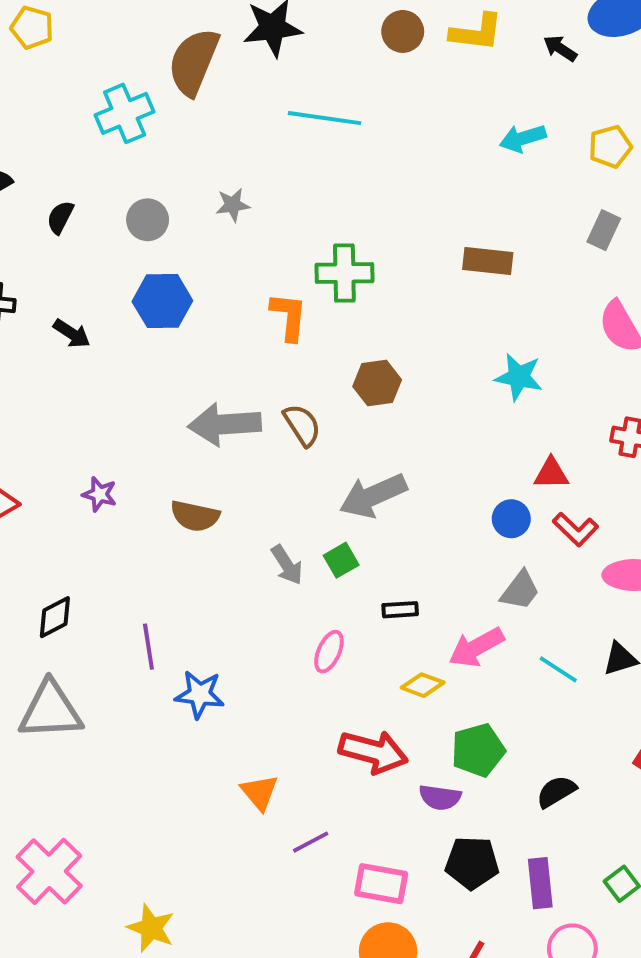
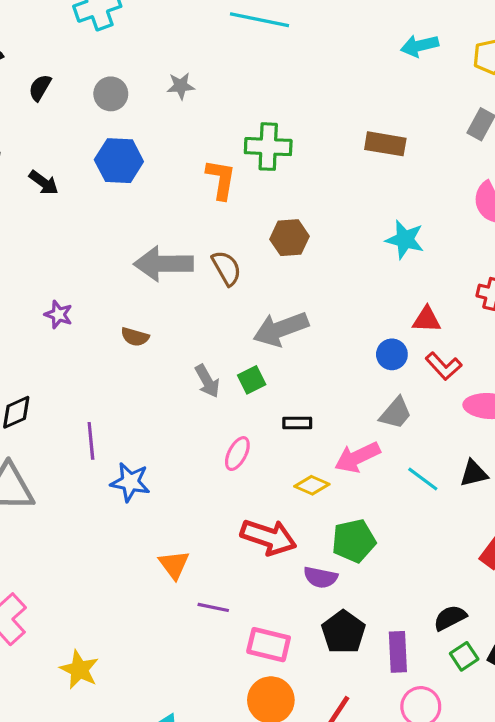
brown semicircle: (195, 516) -> (135, 337), size x0.7
black semicircle: (556, 792) -> (450, 618), moved
purple line: (311, 842) -> (213, 607), turned 36
black pentagon: (472, 863) -> (343, 632), turned 30

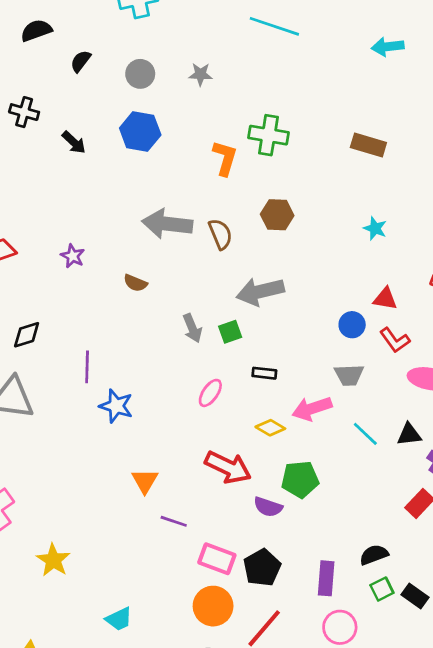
cyan arrow: (420, 46) -> (388, 47), moved
cyan star: (405, 240) -> (375, 228), size x0.7
gray trapezoid: (396, 413) -> (349, 375), turned 40
black pentagon: (343, 632) -> (262, 568), moved

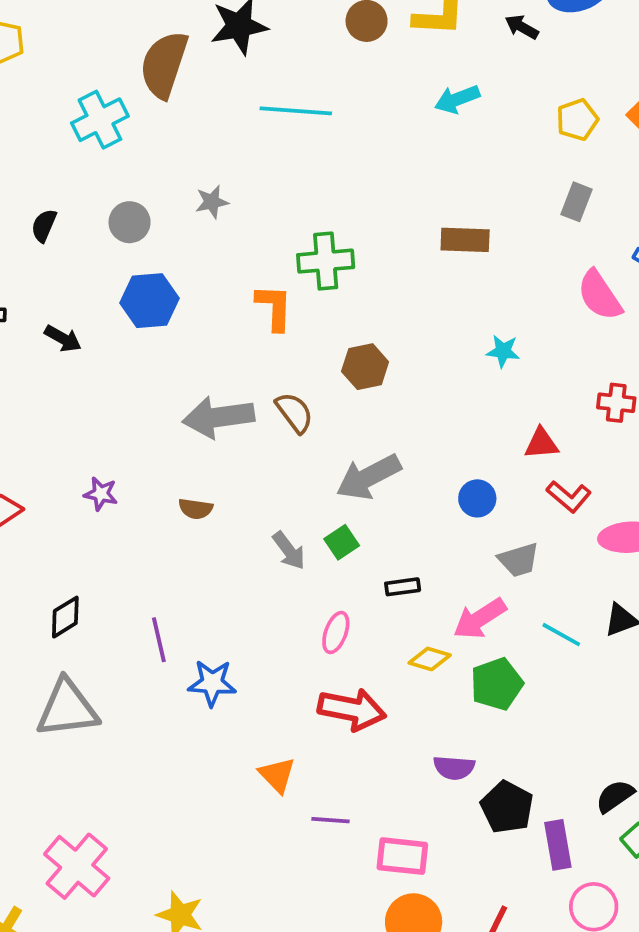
blue circle: (352, 325) -> (477, 498), moved
red arrow: (228, 467) -> (352, 709), moved
green pentagon: (300, 479) -> (497, 684), moved
black pentagon: (262, 568) -> (507, 807), moved

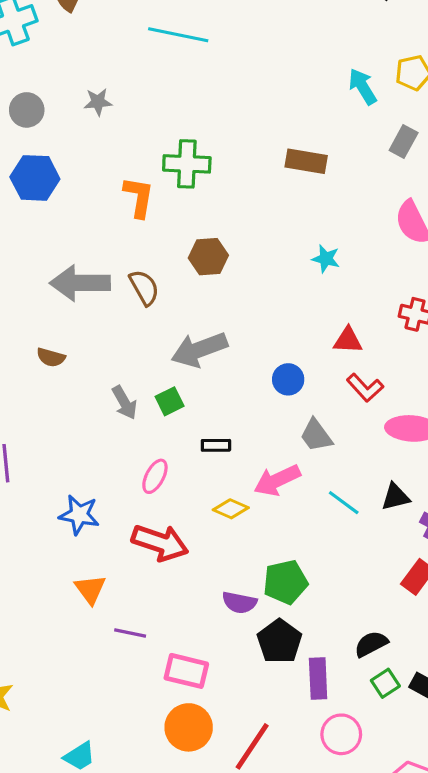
cyan arrow: (457, 99) -> (363, 87), moved, turned 72
gray trapezoid: (519, 560) -> (316, 435), turned 63
blue star: (212, 683) -> (79, 515), moved
green pentagon: (497, 684) -> (285, 582), moved

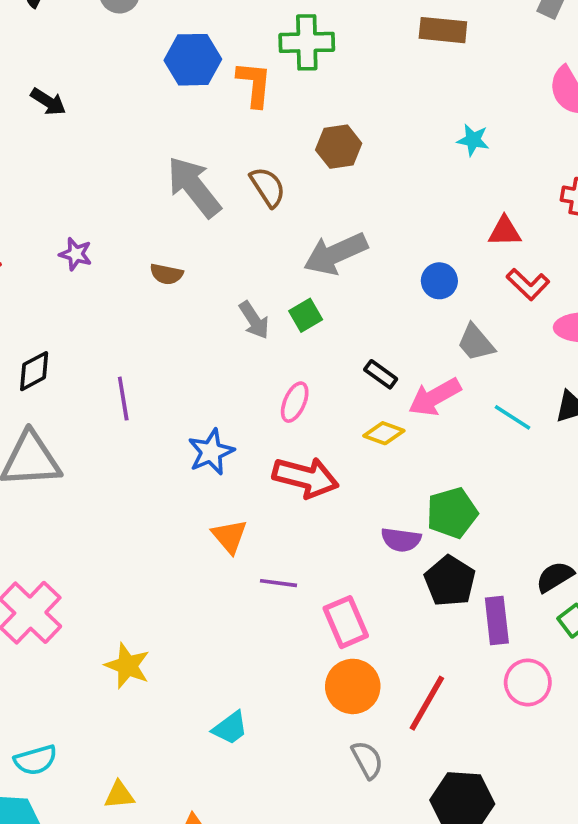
blue hexagon: (35, 178) -> (193, 60), moved
gray arrow: (80, 283) -> (194, 187), turned 56
black rectangle: (216, 445) -> (381, 374), moved, turned 40
blue star: (79, 515) -> (211, 452), turned -30
pink rectangle: (186, 671) -> (346, 622), turned 57

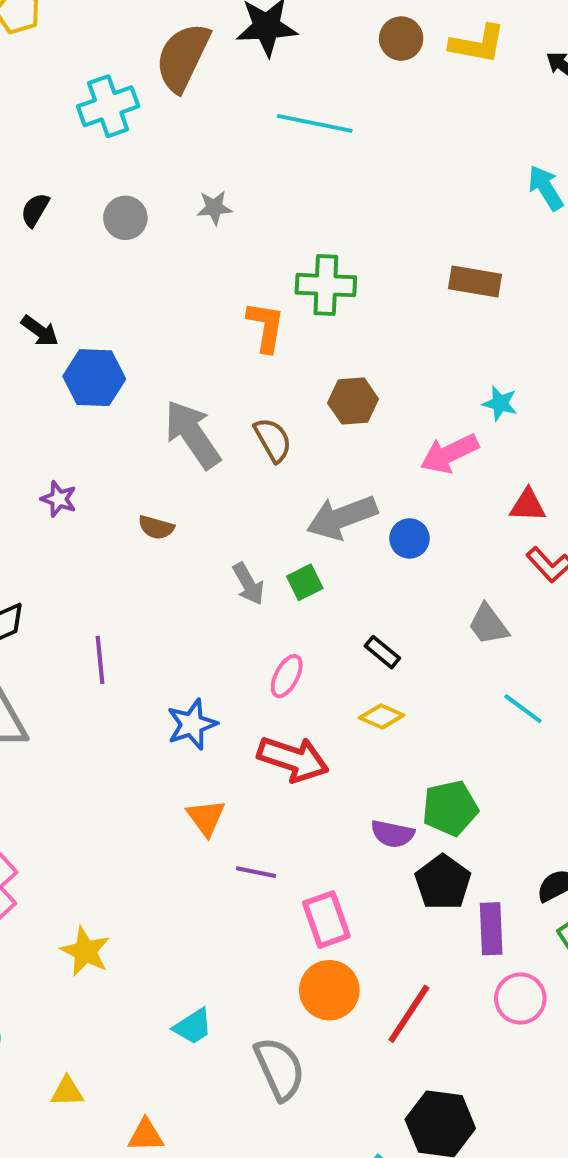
blue hexagon: (193, 60) -> (94, 378), moved
blue circle: (439, 281) -> (409, 538), moved
pink arrow: (435, 397) -> (449, 454), moved
gray semicircle: (367, 760) -> (280, 1069), moved, size x1.5

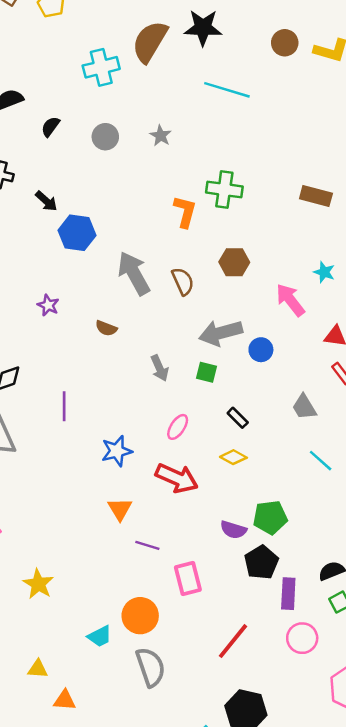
gray star: (214, 208) -> (161, 136), turned 30
pink arrow: (449, 454) -> (290, 300), turned 72
green square: (305, 582) -> (206, 372), moved, turned 35
orange circle: (329, 990) -> (140, 616), moved
yellow triangle: (67, 1092) -> (38, 669), moved

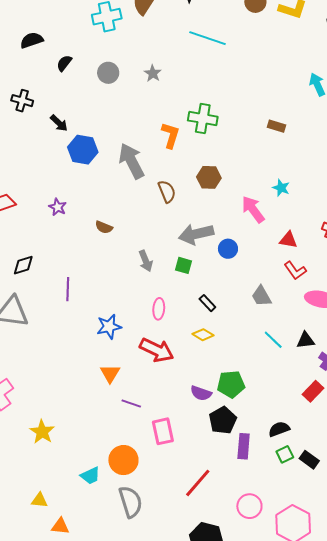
brown rectangle: (316, 196) -> (277, 126), size x0.7
gray arrow: (134, 273) -> (132, 161), moved
pink ellipse: (178, 427) -> (159, 309), turned -30
pink circle: (302, 638) -> (249, 506), moved

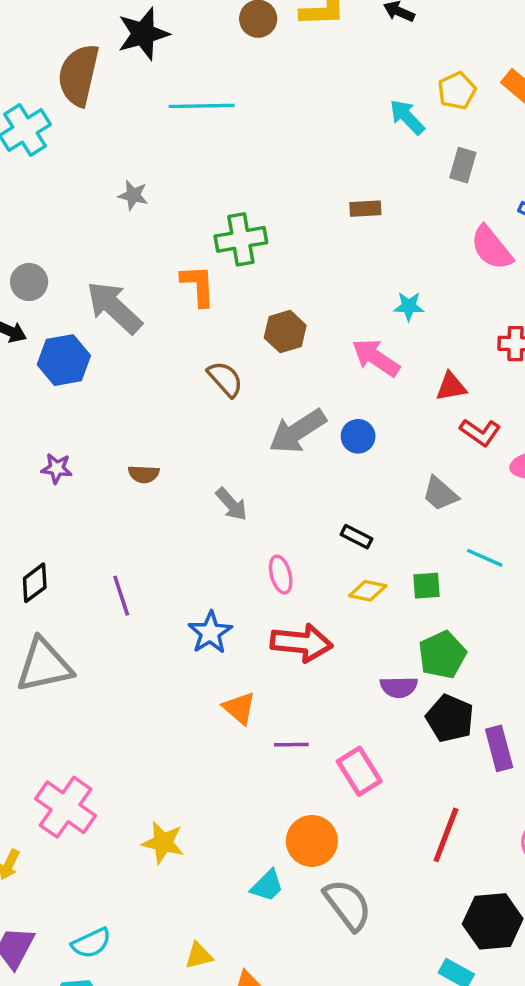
gray circle: (108, 73) -> (29, 282), moved
gray arrow: (132, 161) -> (114, 307), moved
green square: (184, 265) -> (427, 586), moved

